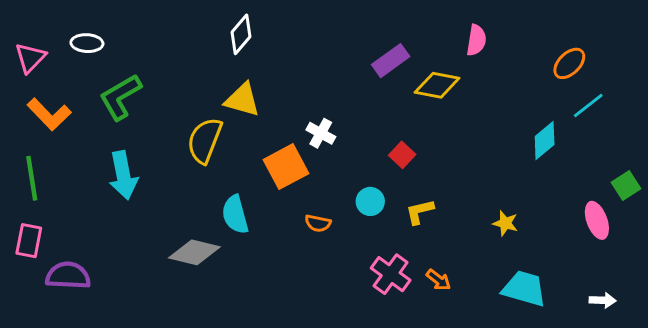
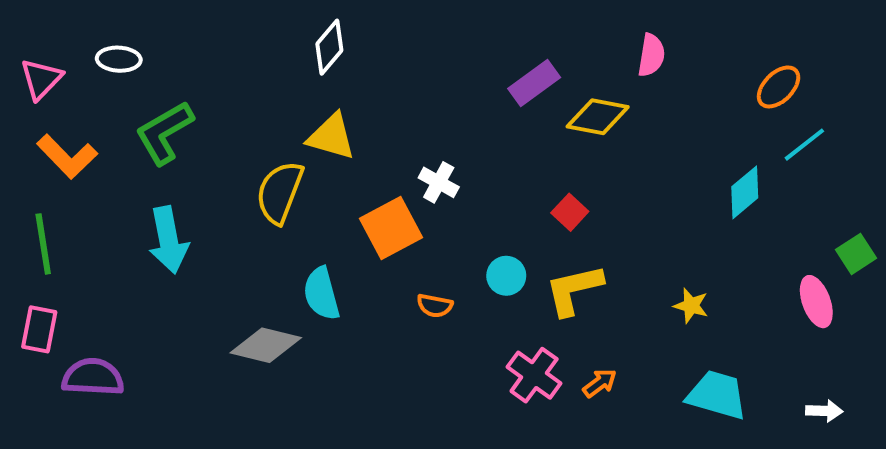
red square: (402, 155) -> (570, 212), moved
yellow L-shape: (420, 212) -> (574, 290), size x1.5
orange arrow: (439, 280) -> (600, 383), turned -75

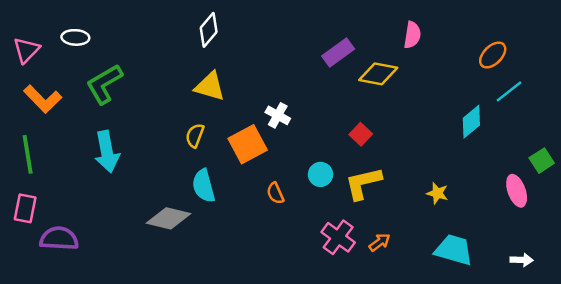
yellow semicircle: (280, 192) -> (195, 135), moved, size x0.6
orange semicircle: (435, 306) -> (275, 193), turned 55

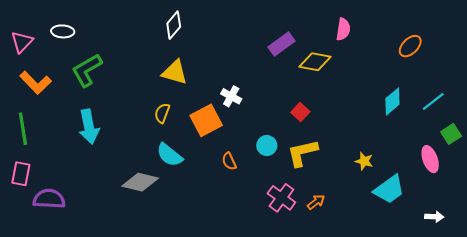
cyan line: (509, 91) -> (433, 102), moved
cyan semicircle: (204, 186) -> (169, 155), turned -36
cyan trapezoid: (454, 250) -> (389, 189), moved, turned 128

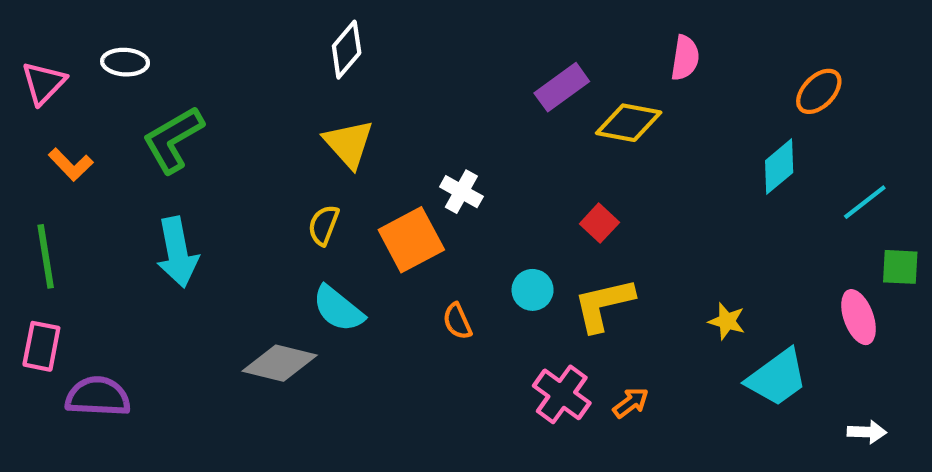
yellow triangle: (175, 72) -> (349, 144), turned 32
orange L-shape: (35, 83) -> (71, 165), size x0.7
cyan diamond: (392, 102) -> (779, 167), moved
green square: (451, 134) -> (900, 267), turned 36

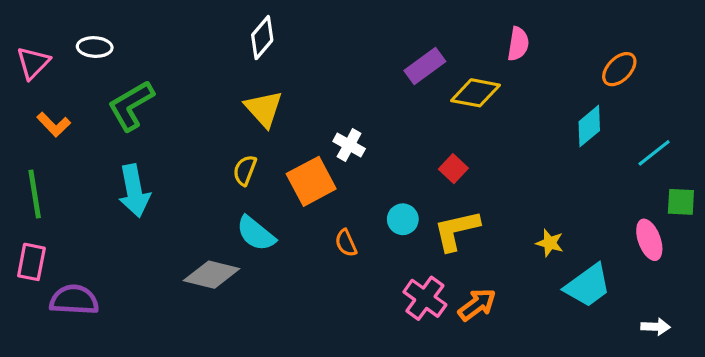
orange arrow: (631, 403) -> (477, 305), size x1.4

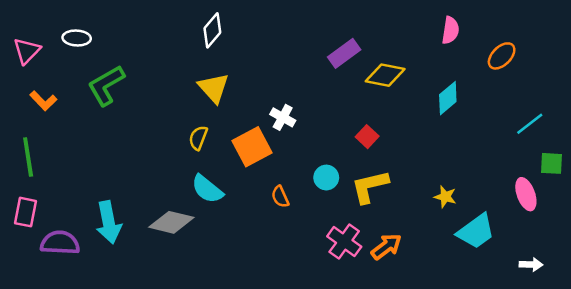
pink semicircle: (518, 44) -> (450, 30), moved
cyan diamond: (589, 126) -> (448, 98), moved
cyan arrow: (134, 191) -> (109, 222), moved

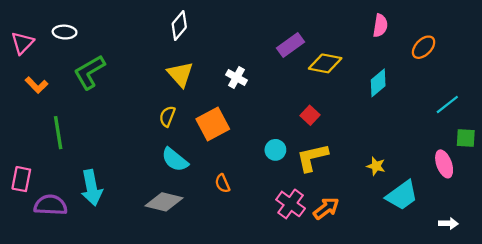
white cross: (283, 117) -> (236, 77), moved
green line: (28, 157) -> (58, 133), moved
orange semicircle: (280, 197) -> (222, 183), moved
gray diamond: (171, 222) -> (164, 202), moved

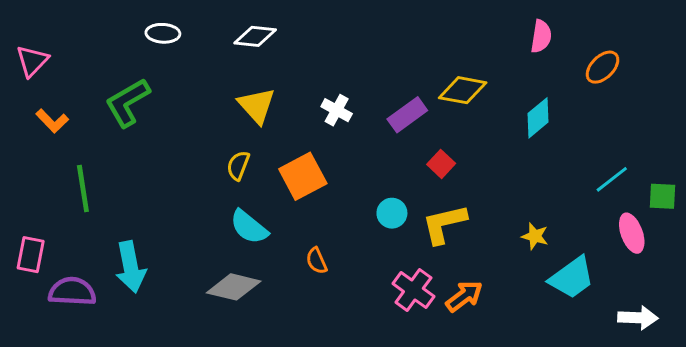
white diamond: (179, 26) -> (255, 36), turned 56
white ellipse: (65, 32) -> (163, 33), moved
purple rectangle: (291, 45) -> (407, 115), moved
cyan line: (447, 104) -> (612, 179), moved
white arrow: (448, 223) -> (638, 318), size x1.4

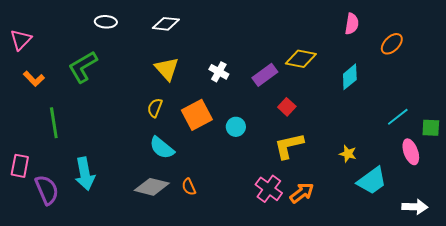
cyan circle: (392, 213) -> (236, 127), moved
orange semicircle: (317, 261) -> (189, 187), moved
purple semicircle: (72, 292) -> (47, 190), turned 64

